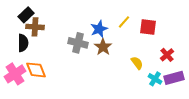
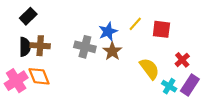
brown cross: (35, 27) -> (40, 46), moved
yellow semicircle: (137, 63) -> (149, 69), size x1.5
purple rectangle: (174, 78) -> (190, 85), turned -42

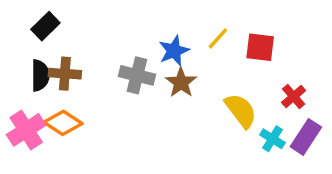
orange diamond: (39, 76) -> (63, 123), turned -35

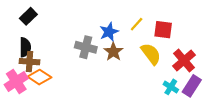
brown cross: (65, 74) -> (29, 62), moved
red cross: (294, 97) -> (184, 60), size x1.5
yellow semicircle: (241, 111) -> (151, 54), moved

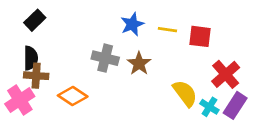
yellow line: (137, 24) -> (167, 30), turned 56
blue star: (109, 32) -> (132, 24), moved
yellow semicircle: (151, 54) -> (185, 93), moved
orange diamond: (39, 77) -> (73, 96), moved

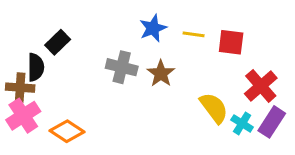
black rectangle: (35, 20) -> (58, 42), moved
brown cross: (36, 76) -> (20, 88), moved
orange diamond: (73, 96) -> (67, 131), moved

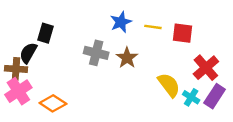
black rectangle: (58, 42) -> (46, 33), turned -30
black semicircle: (36, 67) -> (28, 53), turned -150

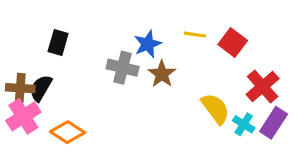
blue star: (121, 22) -> (148, 44), moved
red square: (183, 33) -> (233, 42), turned 30
black semicircle: (28, 53) -> (41, 88), moved

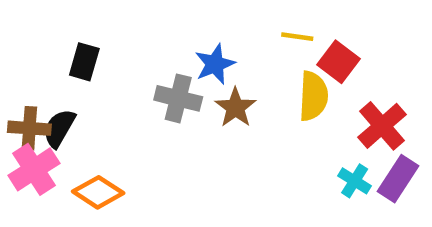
yellow line: (195, 35) -> (297, 37), moved
yellow semicircle: (215, 109) -> (313, 96), moved, turned 40

